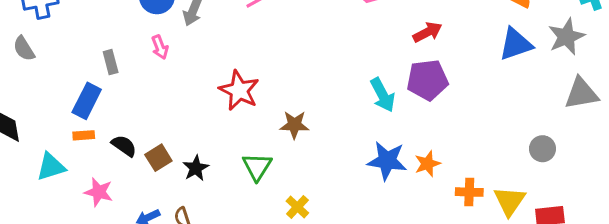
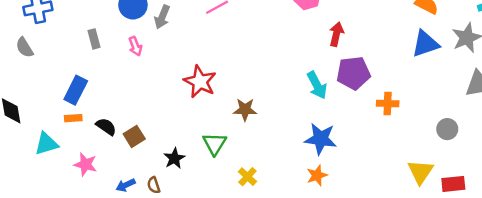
red arrow: (427, 32) -> (336, 34), moved, turned -50
gray rectangle: (111, 62) -> (94, 39), moved
orange star: (427, 164) -> (317, 175), moved
black star: (196, 168) -> (174, 158), moved
orange cross: (469, 192) -> (388, 104), moved

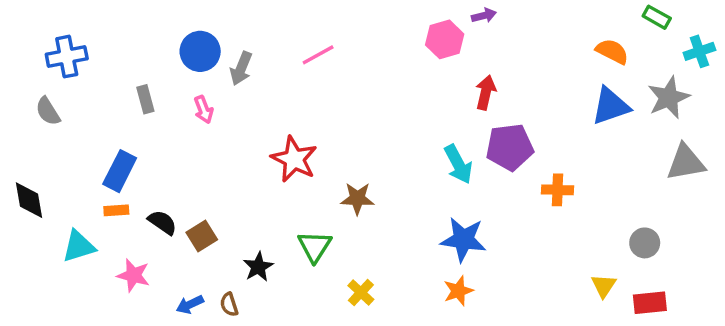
gray circle: (447, 129) -> (645, 243), moved
yellow triangle: (420, 172) -> (604, 286), size x0.7

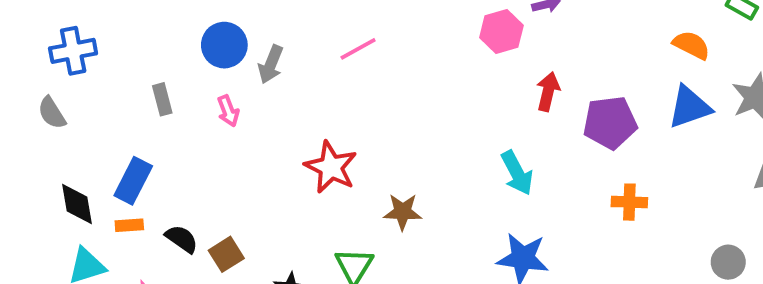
purple pentagon: (510, 147) -> (610, 123), moved
black diamond: (29, 200) -> (77, 204), moved

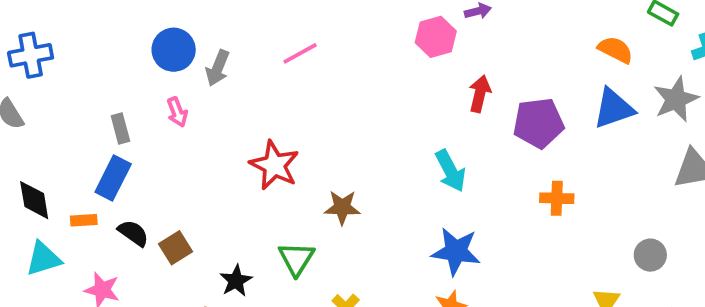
gray rectangle: (162, 99) -> (120, 129), moved
blue rectangle: (133, 181) -> (113, 178), moved

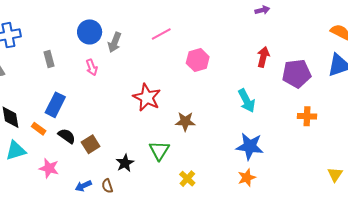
pink hexagon: (436, 37) -> (198, 60), moved
gray rectangle: (120, 129) -> (49, 59), moved
orange rectangle: (84, 220) -> (39, 129), turned 40

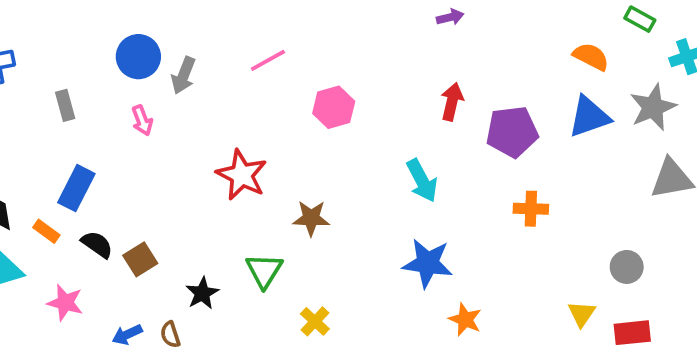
orange star: (247, 178) -> (465, 320), moved, turned -30

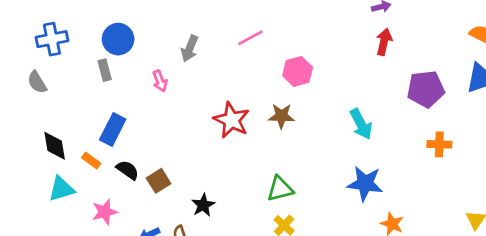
blue circle: (138, 57) -> (118, 39), moved
red arrow: (452, 102) -> (384, 42), moved
brown star: (311, 218) -> (281, 116), moved
green triangle: (264, 271) -> (280, 189), moved, turned 44
pink star: (65, 303) -> (105, 212), turned -30

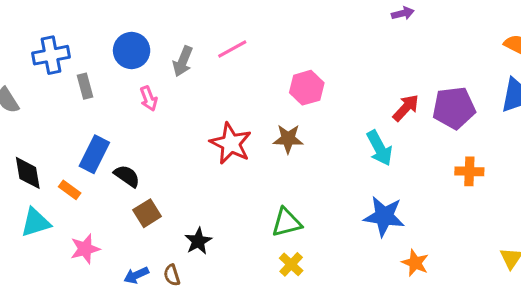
pink line: (250, 38) -> (232, 49), moved
blue cross: (52, 39) -> (51, 55), moved
blue circle: (118, 39) -> (132, 51), moved
red arrow: (384, 42) -> (406, 108), moved, turned 30
black semicircle: (128, 170) -> (127, 176), moved

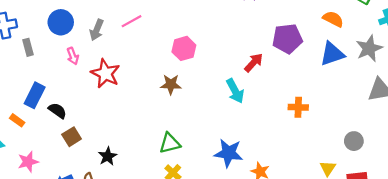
purple pentagon: (454, 108) -> (287, 39), moved
red star: (231, 143) -> (105, 73), moved
blue star: (384, 216) -> (229, 153), moved

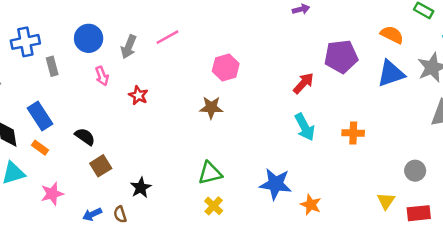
red star: (105, 73) -> (138, 95), size x0.6
cyan arrow: (235, 91) -> (305, 127), moved
blue rectangle: (35, 95) -> (40, 116), moved, turned -60

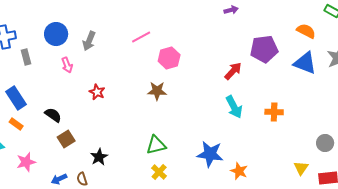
pink line: (167, 37) -> (141, 37), moved
blue triangle: (391, 74) -> (305, 63), turned 40
red star: (138, 95) -> (97, 92), moved

